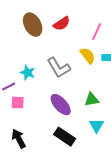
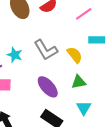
pink line: (97, 32) -> (84, 14), turned 30
yellow semicircle: (88, 56) -> (75, 55), moved

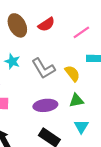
cyan star: (15, 55) -> (12, 61), moved
purple ellipse: (48, 87) -> (45, 105), turned -55

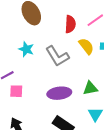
red semicircle: (46, 24) -> (70, 24), moved, turned -54
yellow semicircle: (72, 73) -> (86, 46), moved

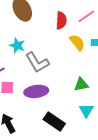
gray L-shape: (57, 56) -> (37, 62), moved
purple ellipse: (59, 93) -> (36, 91), moved

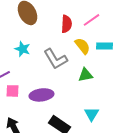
gray L-shape: (37, 62) -> (55, 59), moved
green triangle: (81, 84) -> (85, 75), moved

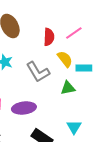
cyan rectangle: (104, 46) -> (84, 68), moved

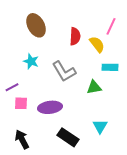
pink line: (74, 33) -> (111, 26), moved, turned -30
yellow semicircle: (65, 59) -> (97, 44), moved

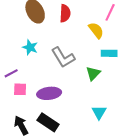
red semicircle: (75, 36) -> (65, 13), moved
green triangle: (94, 87) -> (93, 73), turned -35
black rectangle: (68, 137) -> (48, 122), moved

